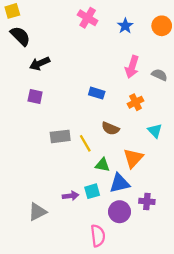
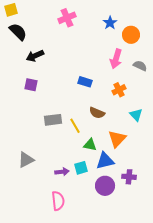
pink cross: (88, 18) -> (67, 18), moved, turned 36
orange circle: (162, 26) -> (131, 35), moved
gray triangle: (37, 212) -> (26, 160), moved
pink semicircle: (98, 236) -> (58, 201), moved

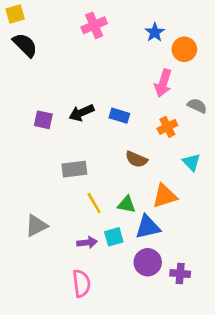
black arrow: (35, 56) -> (81, 113), moved
gray semicircle: (140, 66) -> (197, 106), moved
yellow line: (75, 126) -> (94, 203), moved
orange triangle: (117, 139) -> (165, 196), turned 30
purple cross: (129, 177) -> (180, 274), moved

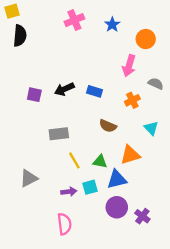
blue star: (155, 32) -> (112, 25), moved
black semicircle: (25, 45) -> (20, 36), turned 50
purple cross: (180, 274) -> (142, 216), turned 32

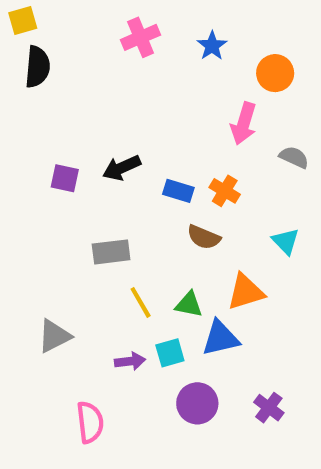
blue rectangle: (94, 91) -> (178, 191), moved
orange cross: (132, 100) -> (225, 191), moved, turned -32
purple circle: (117, 207) -> (197, 403), moved
pink semicircle: (64, 224) -> (90, 422), moved

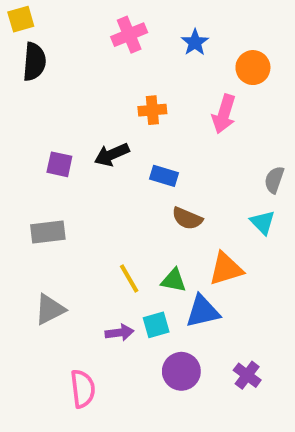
gray semicircle: (294, 157) -> (274, 180), moved, turned -96
orange cross: (225, 191) -> (152, 110), moved, turned -36
gray rectangle: (111, 252) -> (48, 232), moved

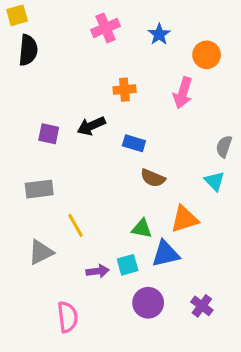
yellow line: (129, 278) -> (75, 225), moved

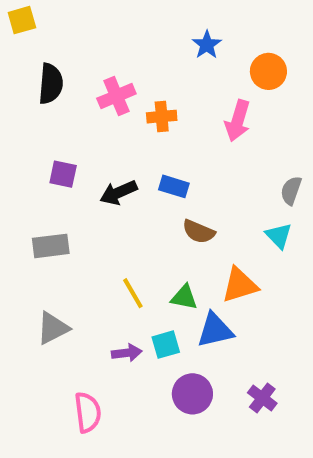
pink cross: (105, 28) -> (116, 96), moved
black semicircle: (28, 50) -> (51, 84), moved
black arrow: (91, 126) -> (119, 193), moved
yellow line: (75, 225) -> (133, 293), moved

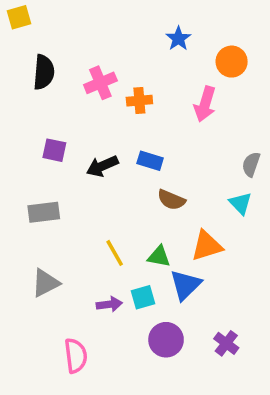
blue triangle: (215, 330) -> (185, 285), turned -32

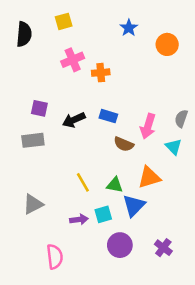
yellow square: (19, 17) -> (64, 21), moved
black semicircle: (44, 72) -> (24, 34), moved
pink arrow: (205, 104) -> (148, 126), moved
gray rectangle: (44, 212) -> (33, 140), moved

